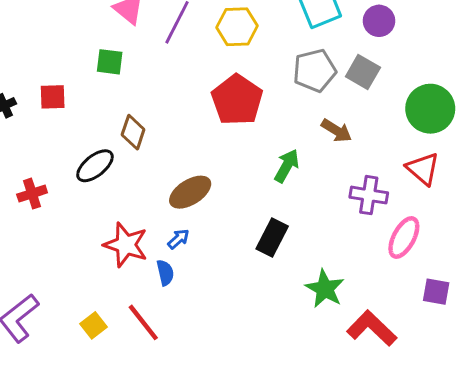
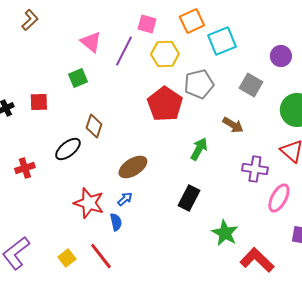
purple circle: (379, 21) -> (281, 56), moved
green square: (110, 62) -> (78, 78), turned -30
gray pentagon: (315, 71) -> (199, 84), moved

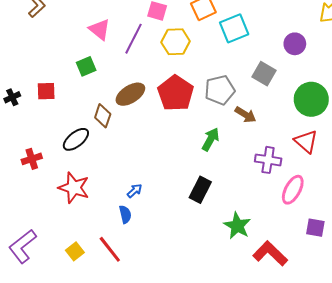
gray pentagon: (199, 84) -> (220, 90), moved
brown ellipse: (133, 167) -> (130, 94), moved
red star: (89, 203) -> (74, 188), moved

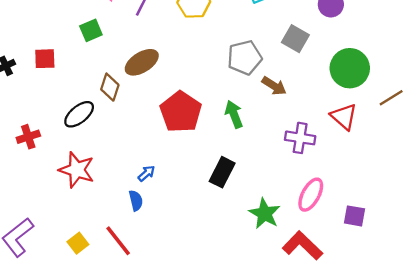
red pentagon: (176, 93) -> (181, 112), moved
green arrow: (211, 139) -> (234, 114), turned -50
pink ellipse: (293, 190) -> (311, 195), moved

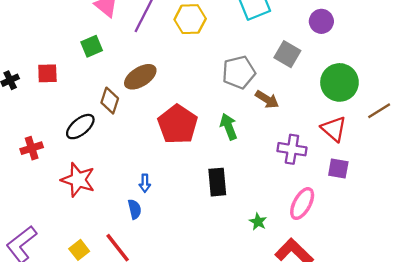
black rectangle: (222, 172) -> (217, 182), turned -32
blue arrow: (146, 173) -> (145, 183), turned 132
green star: (265, 214) -> (258, 222), size x0.6
purple square: (354, 216) -> (338, 168), moved

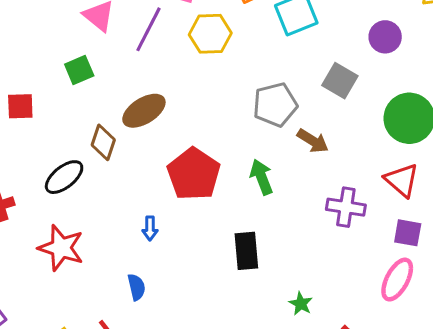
blue arrow: (145, 183) -> (150, 228), moved
pink ellipse: (302, 204) -> (397, 280), moved

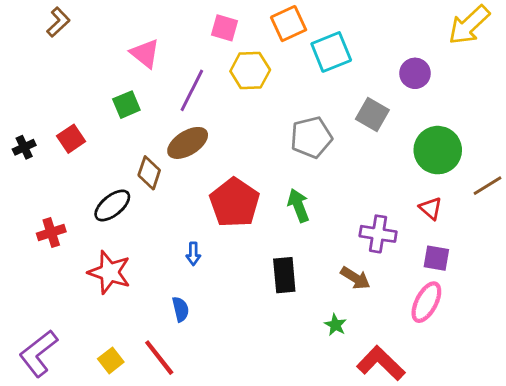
purple line: (148, 29) -> (192, 90), moved
red square: (20, 106) -> (71, 139), turned -32
brown arrow: (313, 141) -> (355, 278), moved
red triangle: (402, 180) -> (431, 208), size x0.7

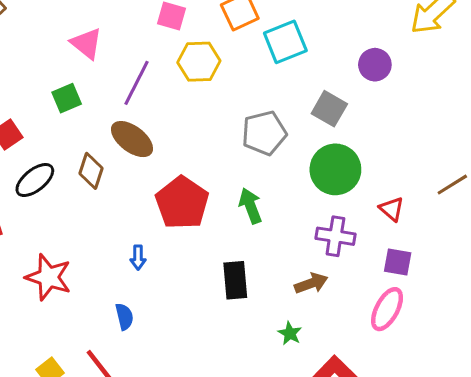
brown ellipse: (188, 143) -> (132, 139), turned 69
green circle: (438, 150) -> (335, 169), moved
black ellipse: (112, 205) -> (35, 180), moved
brown arrow: (355, 278) -> (311, 283), turned -52

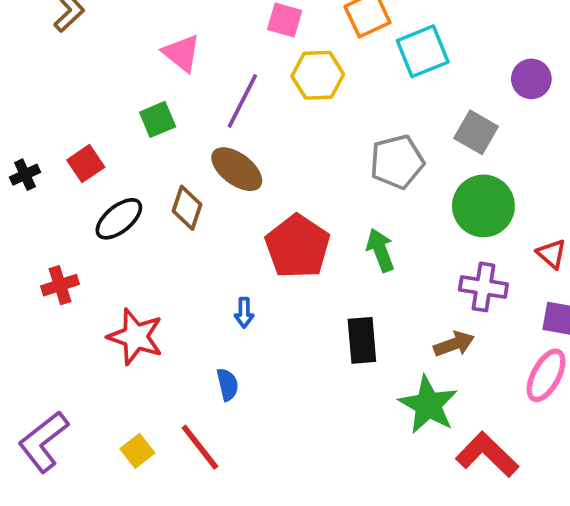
green star: (290, 333) -> (428, 405), size x2.0

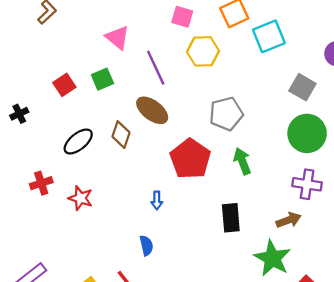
purple line: (242, 101) -> (156, 68), turned -52
gray pentagon: (397, 162) -> (226, 114), moved
red square: (86, 164) -> (64, 85), moved
red star: (135, 337) -> (81, 198), moved, size x0.7

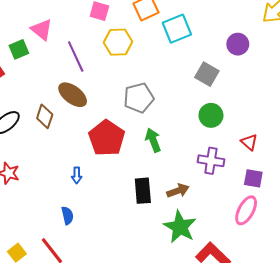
green square: (102, 79) -> (19, 49), moved
green circle: (307, 133) -> (211, 115), size x0.7
brown arrow: (289, 220) -> (178, 191), moved

